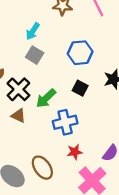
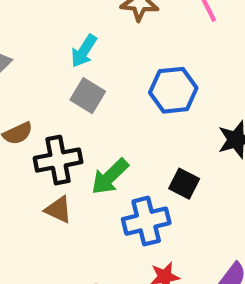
black square: (80, 88) -> (184, 184), moved
black cross: (18, 89) -> (58, 160), turned 35

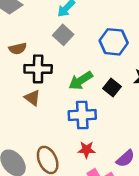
green arrow: (110, 177) -> (81, 81), moved
black square: (184, 184) -> (112, 88), moved

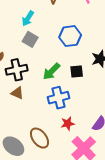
black square: (112, 88) -> (77, 72), turned -32

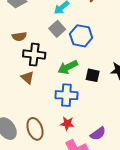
blue hexagon: (70, 36) -> (81, 36), moved

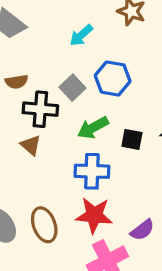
gray square: (57, 29) -> (72, 88), moved
red star: (67, 124) -> (94, 215), size x1.6

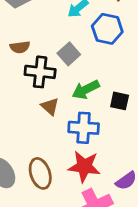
blue hexagon: (113, 78) -> (107, 29), moved
brown triangle: (31, 145) -> (50, 106), moved

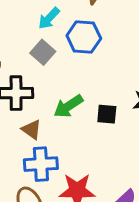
gray square: (69, 54) -> (43, 52), moved
blue cross: (84, 128) -> (41, 164), moved

